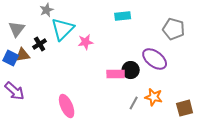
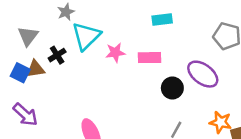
pink rectangle: (116, 74) -> (150, 58), moved
orange star: (154, 97) -> (221, 122), moved

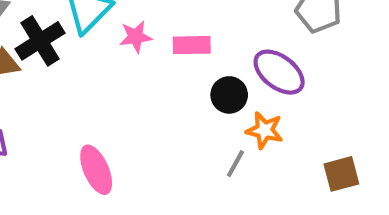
black cross: (57, 55) -> (40, 41), size x1.6
orange star: (221, 122) -> (264, 130), moved

